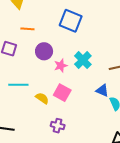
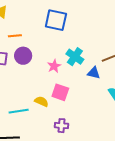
purple circle: (44, 51) -> (23, 56), moved
cyan line: (18, 85) -> (19, 111), moved
blue triangle: (102, 90) -> (94, 73), moved

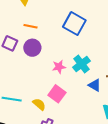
yellow semicircle: (41, 101) -> (39, 104), moved

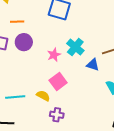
pink square: (57, 94) -> (58, 82), turned 30

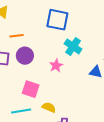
cyan cross: (75, 47) -> (73, 46), moved
pink square: (58, 82) -> (31, 89), moved, turned -30

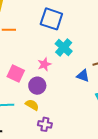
purple circle: (25, 56) -> (37, 86), moved
pink square: (31, 89) -> (16, 73), moved

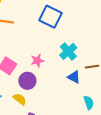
cyan cross: (64, 47) -> (68, 51), moved

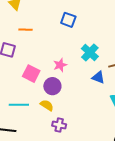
blue square: (50, 17) -> (68, 20), size x0.7

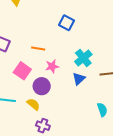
orange line: (25, 30) -> (38, 48), moved
blue triangle: (98, 77) -> (79, 79), moved, turned 48

